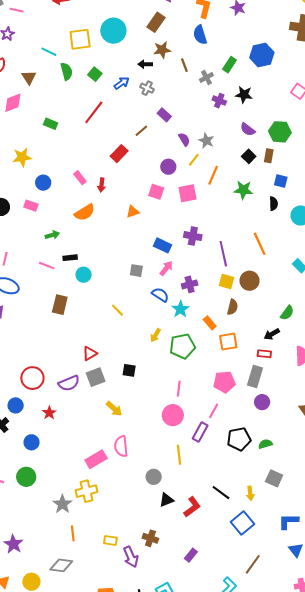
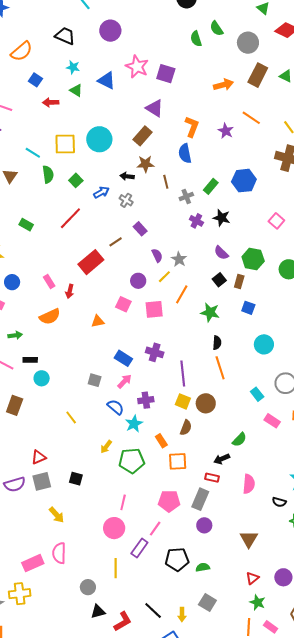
red rectangle: (119, 154) -> (91, 262), size x1.4
black semicircle: (274, 204) -> (217, 343), moved

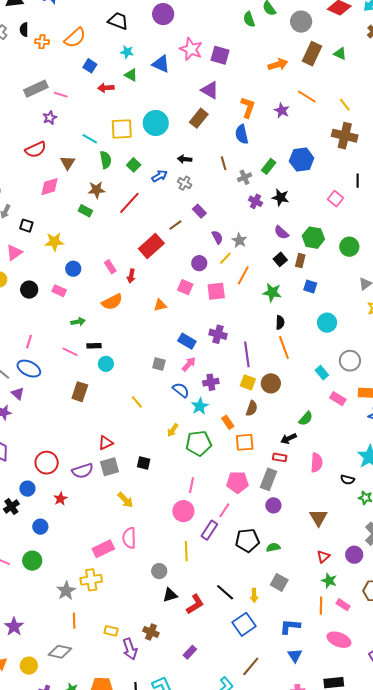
brown star: (145, 164) -> (97, 190), moved

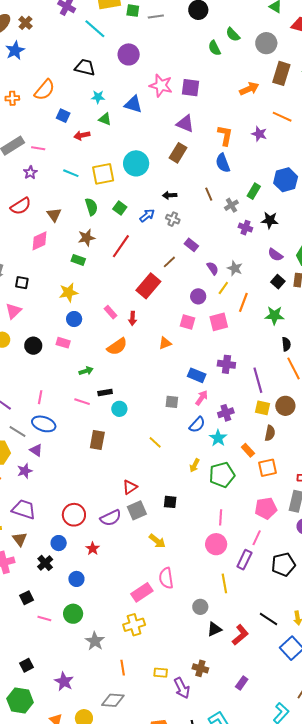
cyan line: (90, 139) -> (71, 173), moved
yellow star: (54, 242) -> (69, 293), moved
blue semicircle: (181, 390) -> (197, 425), turned 102
gray star: (66, 591) -> (95, 641), moved

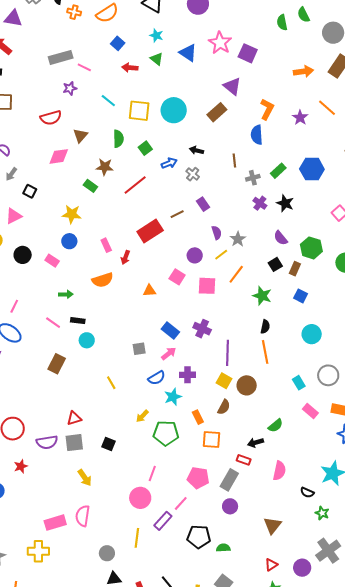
gray square: (172, 402) -> (139, 349), turned -32

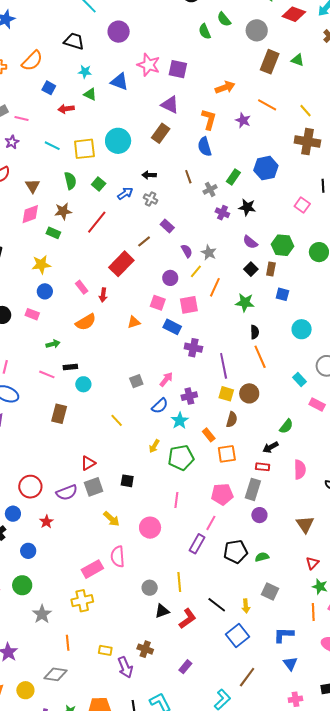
orange arrow: (303, 71) -> (225, 87), moved
pink diamond: (59, 156) -> (30, 214), moved
blue rectangle: (170, 331) -> (172, 327), moved
pink circle: (140, 498) -> (150, 528), moved
yellow line: (137, 538) -> (179, 582), moved

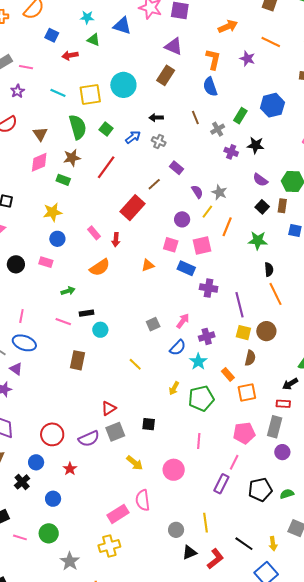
green semicircle: (70, 181) -> (78, 127), size x1.4

